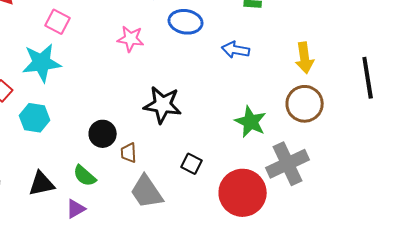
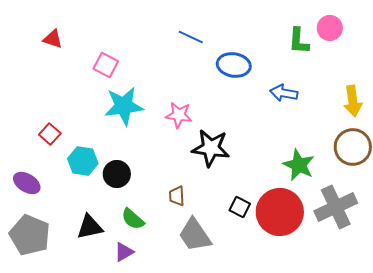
pink star: (131, 39) -> (179, 115), moved
cyan star: (42, 63) -> (124, 106), moved
black circle: (103, 134) -> (117, 174), moved
red circle: (243, 193) -> (280, 212), moved

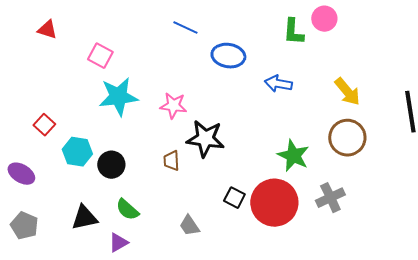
yellow arrow: (353, 101) -> (347, 92), turned -32
brown trapezoid: (177, 196) -> (171, 161), moved
gray cross: (336, 207) -> (330, 198), size x0.7
gray pentagon: (30, 235) -> (24, 226), size x0.7
gray trapezoid: (195, 235) -> (189, 226), size x0.6

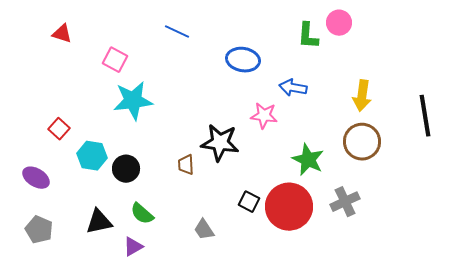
blue line: (185, 28) -> (177, 32), moved
yellow arrow: (347, 92) -> (362, 96), turned 48
pink star: (173, 106) -> (264, 116), moved

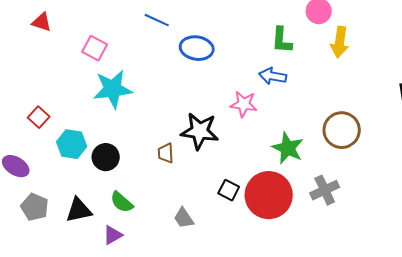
green L-shape: (308, 36) -> (282, 40), moved
blue ellipse: (243, 60) -> (197, 48), moved
yellow arrow: (362, 96) -> (340, 42), moved
gray pentagon: (39, 230) -> (35, 207), moved

